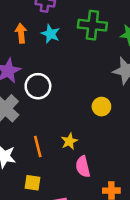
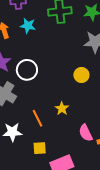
pink semicircle: (83, 167) -> (86, 133), moved

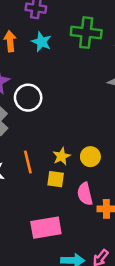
yellow circle: (81, 75) -> (90, 157), moved
yellow square: (40, 148) -> (56, 179), moved

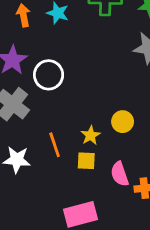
yellow circle: (90, 157) -> (123, 122), moved

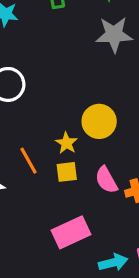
yellow circle: (123, 122) -> (99, 121), size x1.4

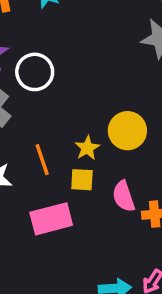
pink rectangle: (71, 232) -> (51, 219), moved

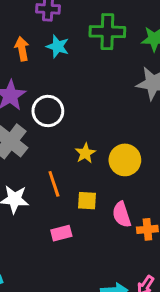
yellow star: (87, 148) -> (85, 153), moved
pink rectangle: (51, 219) -> (61, 233), size x0.6

